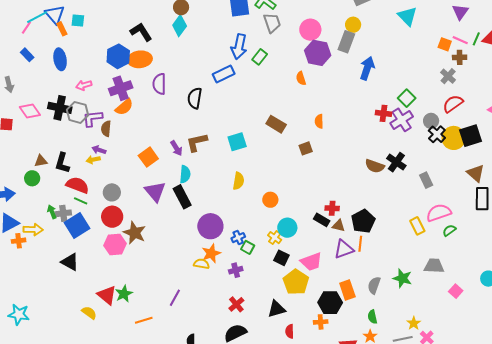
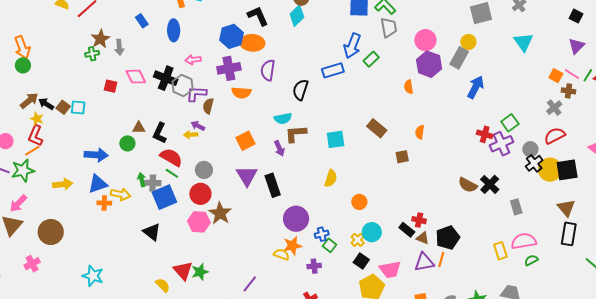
orange semicircle: (124, 107) -> (241, 93), moved, turned 36
purple arrow: (176, 148) -> (279, 148), moved
cyan semicircle: (185, 174) -> (283, 118), moved, turned 66

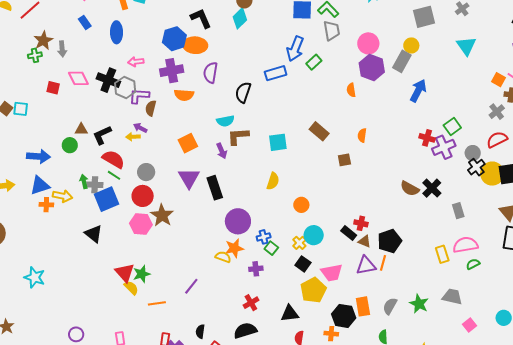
black L-shape: (160, 133) -> (102, 135), turned 40
yellow semicircle: (163, 285) -> (131, 288), moved

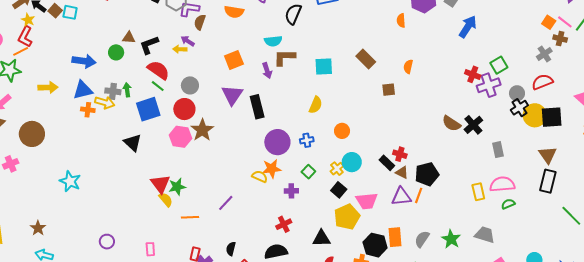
gray cross: (95, 185) -> (113, 91), moved
blue cross: (264, 237) -> (307, 140), moved

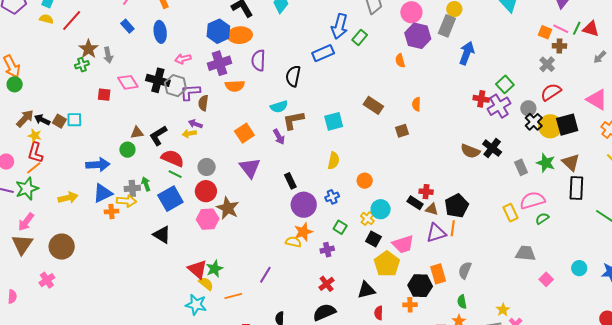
black rectangle: (257, 107) -> (290, 181), moved, size x0.7
cyan star: (70, 181) -> (196, 305), moved
green star: (451, 239) -> (546, 163), moved

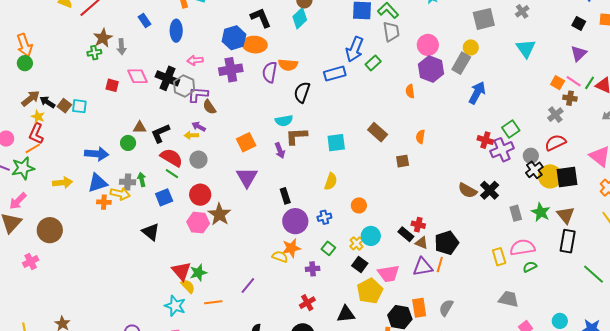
orange semicircle: (235, 86) -> (288, 65), moved
brown semicircle: (203, 103) -> (209, 107), turned -49
gray circle: (207, 167) -> (198, 160), moved
blue square: (170, 199) -> (164, 197), size x0.7

